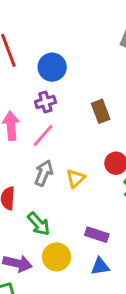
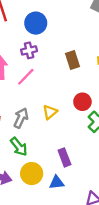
gray arrow: (44, 173) -> (21, 118), moved
purple rectangle: (97, 235) -> (64, 157), turned 48
blue triangle: (100, 266) -> (57, 182), moved

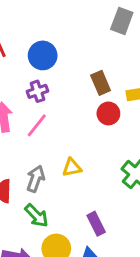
brown rectangle: (72, 60) -> (101, 83), moved
red circle: (82, 102) -> (108, 113), moved
yellow triangle: (50, 112) -> (72, 168), turned 35

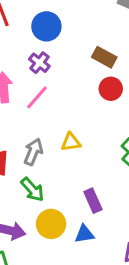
brown rectangle: (101, 83) -> (104, 57), turned -40
purple cross: (37, 91) -> (39, 63), turned -36

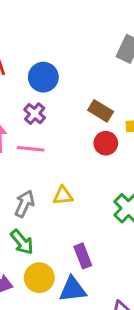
pink line: (37, 97) -> (31, 149), turned 52
blue triangle: (84, 234) -> (73, 289), size x1.4

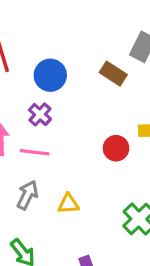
brown rectangle: (101, 111) -> (113, 74), moved
gray arrow: (24, 204) -> (27, 195), moved

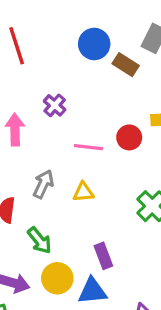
blue circle: (50, 75) -> (94, 44), moved
pink line: (35, 152) -> (88, 147), moved

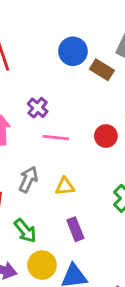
pink line: (88, 147) -> (56, 138), moved
purple rectangle: (103, 256) -> (75, 229), moved

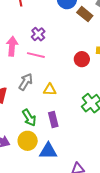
pink line: (56, 138) -> (36, 55), moved
green arrow: (25, 231) -> (29, 118), moved

